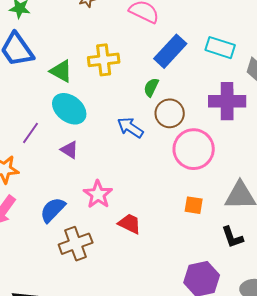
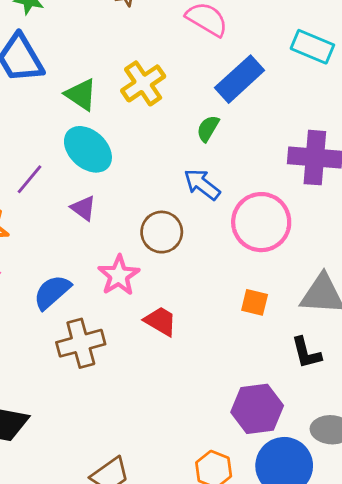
cyan rectangle: (220, 48) -> (312, 47), moved
yellow cross: (104, 60) -> (143, 83), turned -32
brown circle: (170, 113) -> (162, 232), moved
blue arrow: (130, 128) -> (202, 184), moved

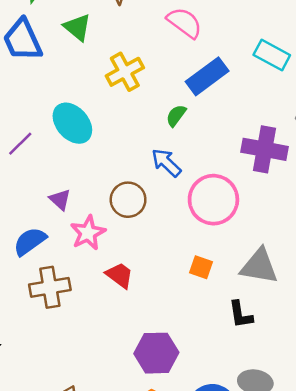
green triangle: (81, 94) -> (77, 27), moved
purple triangle: (83, 208) -> (60, 200), moved
purple hexagon: (257, 409) -> (156, 353), moved

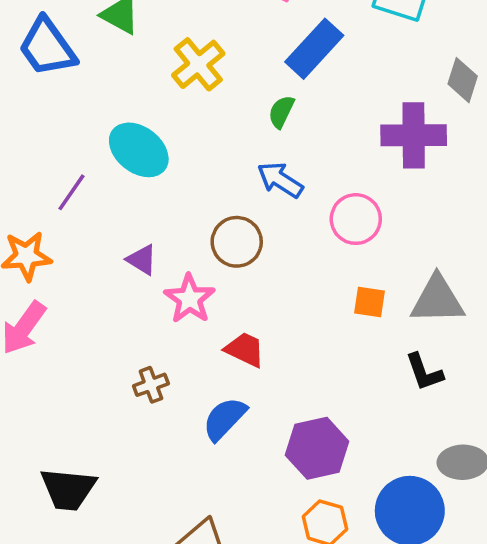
pink circle: (213, 200) -> (356, 219), size x0.7
blue semicircle: (30, 241) -> (225, 419), moved
orange square: (201, 267) -> (369, 302), moved
brown cross: (50, 287) -> (151, 385), size x0.6

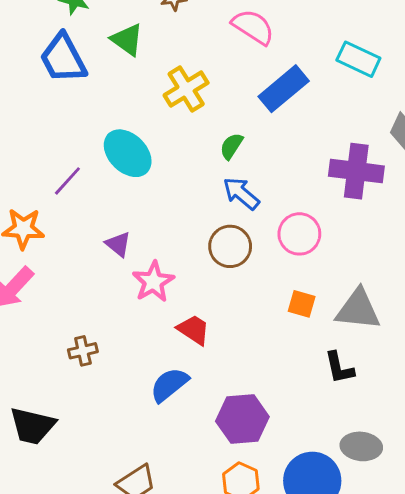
green semicircle: (281, 112) -> (231, 146), moved
brown circle: (237, 242) -> (230, 246), moved
brown cross: (151, 385) -> (83, 351), moved

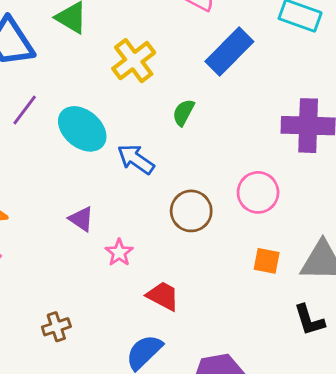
purple line: (67, 181) -> (25, 110), moved
blue arrow: (241, 193) -> (136, 159), moved
pink star: (153, 282) -> (119, 253), size x0.7

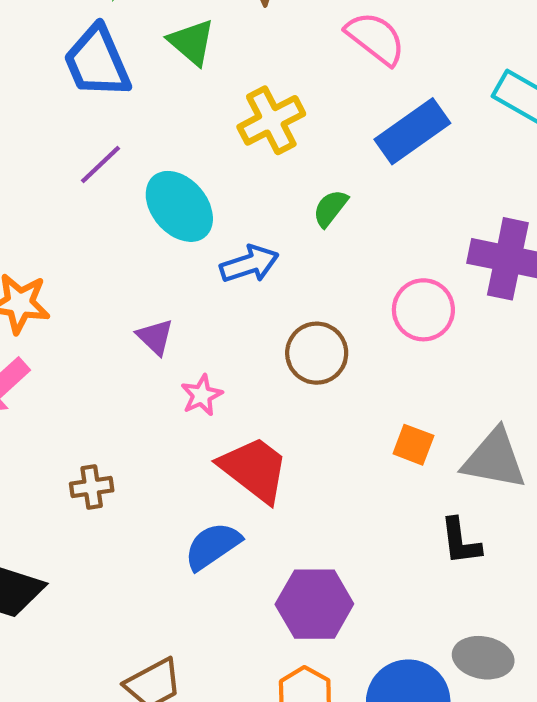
blue arrow: (136, 159) -> (249, 264), turned 117
pink circle: (258, 192) -> (423, 310), moved
red trapezoid: (163, 296) -> (254, 469), size x1.5

